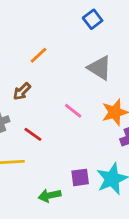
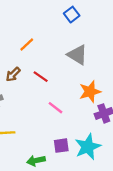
pink line: (73, 111) -> (56, 108), moved
red line: (33, 134) -> (41, 77), moved

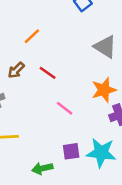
gray triangle: (77, 55) -> (105, 47), moved
cyan star: (88, 147) -> (101, 153), turned 30

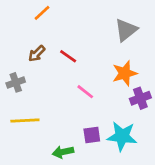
orange line: (32, 36) -> (42, 13), moved
gray triangle: (105, 47) -> (126, 30), turned 50

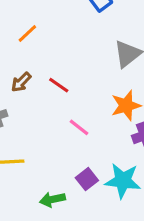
purple square: (92, 135) -> (87, 179), turned -30

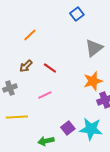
pink line: (79, 127) -> (45, 95), moved, turned -64

